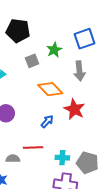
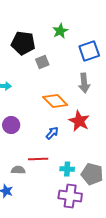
green star: (54, 50) -> (60, 31), moved
gray square: (32, 61) -> (42, 62), moved

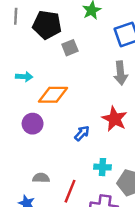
orange diamond: (55, 101) -> (53, 95), moved, turned -45
red line: (38, 159) -> (70, 191), moved, turned -66
cyan cross: (67, 169) -> (102, 167), moved

